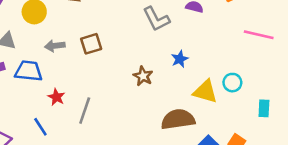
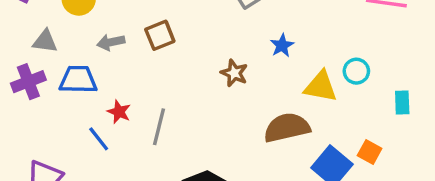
blue line: (40, 127) -> (99, 139), moved

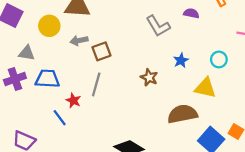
gray arrow: (111, 42) -> (79, 40), moved
cyan circle: (356, 71) -> (219, 59), moved
gray line: (159, 127) -> (96, 84), moved

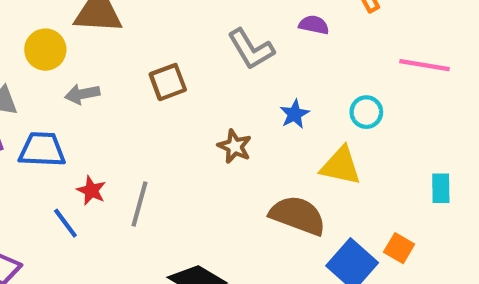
gray arrow: (79, 40) -> (82, 94), moved
brown square: (101, 51) -> (168, 82), moved
gray line: (96, 84) -> (140, 204), moved
brown semicircle: (182, 114) -> (298, 215), turned 32

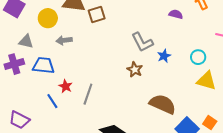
gray L-shape: (251, 49) -> (142, 42), moved
brown square: (168, 82) -> (97, 15), moved
yellow triangle: (341, 166) -> (206, 81), moved

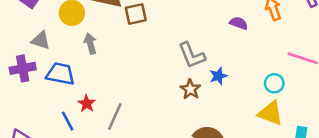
gray arrow: (64, 40) -> (90, 44), turned 77
cyan circle: (198, 57) -> (274, 83), moved
brown star: (135, 70) -> (190, 89), moved

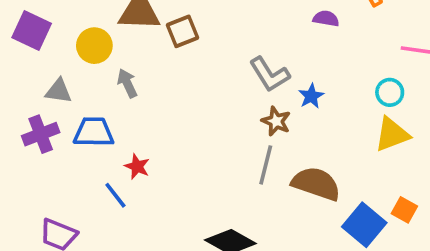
yellow triangle: (270, 113) -> (392, 134), turned -32
gray line: (115, 116) -> (266, 165), moved

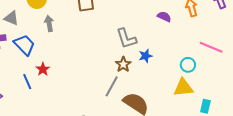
blue trapezoid: (94, 132) -> (24, 45), turned 30

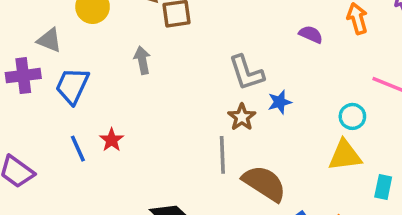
gray arrow: (49, 23) -> (142, 60), moved
blue trapezoid: (24, 45) -> (72, 86), turned -110
red star: (43, 69) -> (112, 140), moved
gray line: (112, 86) -> (222, 155), turned -30

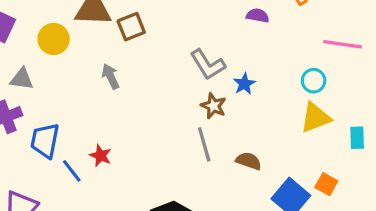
blue trapezoid: (72, 86) -> (45, 141), moved
brown semicircle: (264, 183) -> (249, 161), size x0.6

